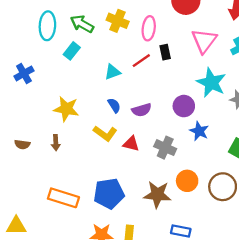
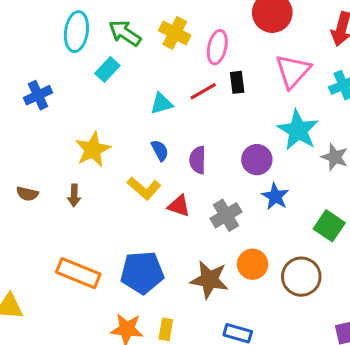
yellow star: (66, 109) -> (93, 149), turned 30
purple semicircle: (142, 110) -> (198, 160), turned 102
gray cross: (165, 148) -> (226, 215), turned 30

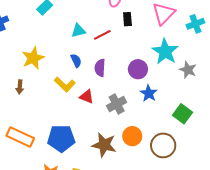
red line: (203, 91) -> (102, 35), moved

